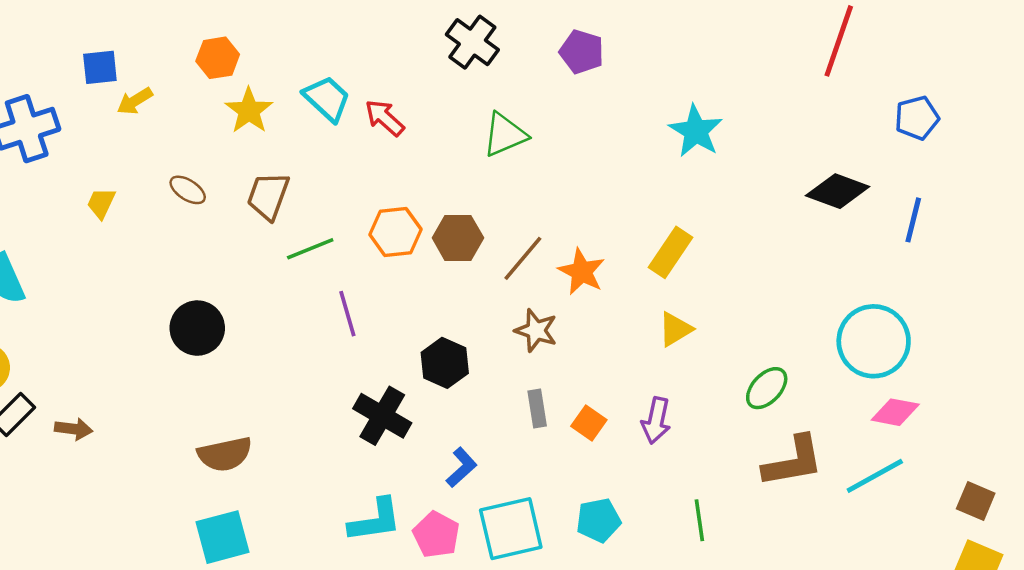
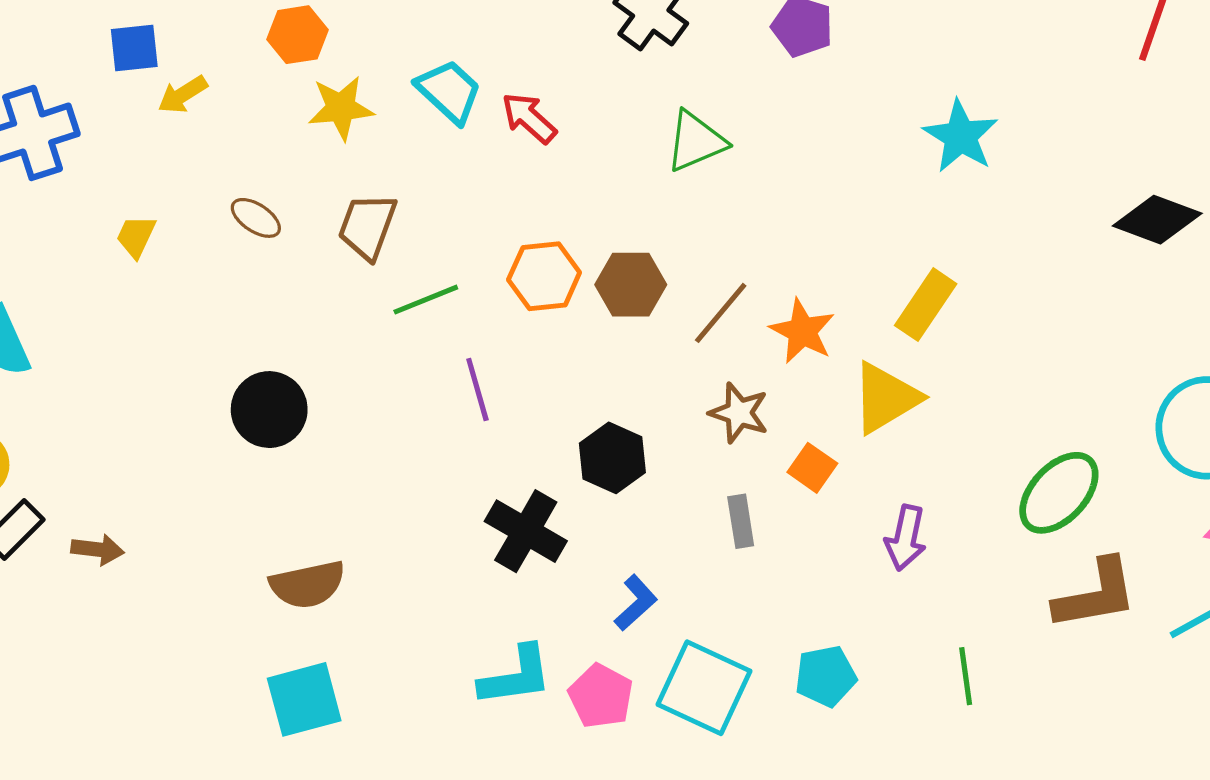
yellow star: (249, 111) -> (341, 108), turned 30
yellow triangle: (675, 329) -> (886, 398), moved, size x1.5
green ellipse: (767, 388) -> (1059, 493), size x1.4
orange square: (589, 423) -> (812, 468), moved
cyan square: (511, 529) -> (704, 688), turned 38

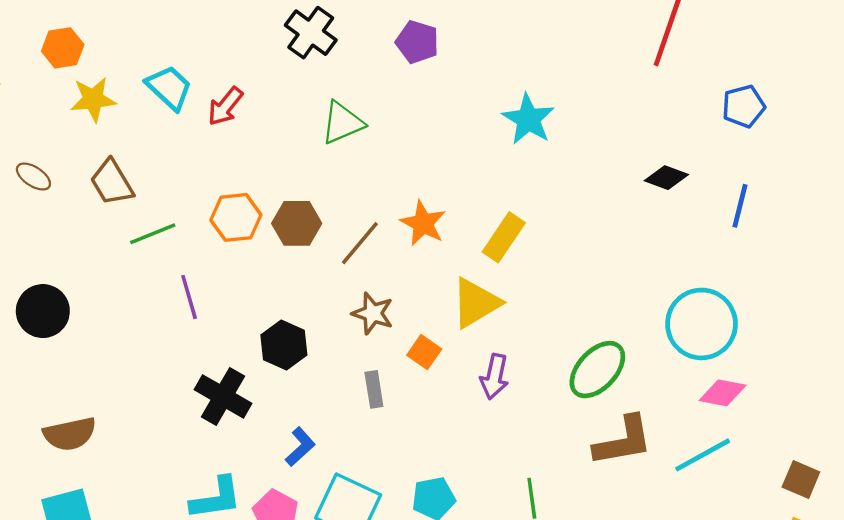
red arrow: (529, 118) -> (225, 106), turned -93
black diamond: (1157, 220) -> (666, 178), size x0.7
brown trapezoid: (367, 226) -> (112, 182), turned -51
orange star: (802, 331) -> (423, 223), moved
purple arrow: (906, 538) -> (494, 377), moved

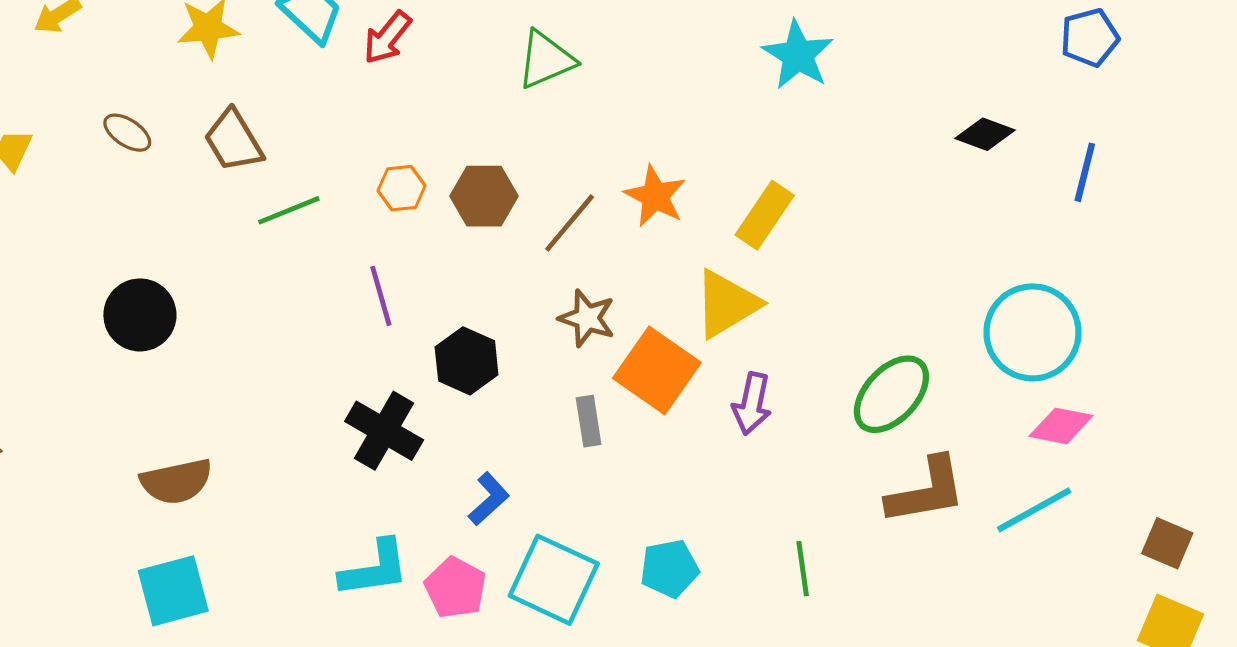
orange hexagon: (236, 217) -> (402, 188), size x0.7
purple line: (189, 297) -> (381, 296), moved
orange square: (424, 352) -> (657, 370), size x1.8

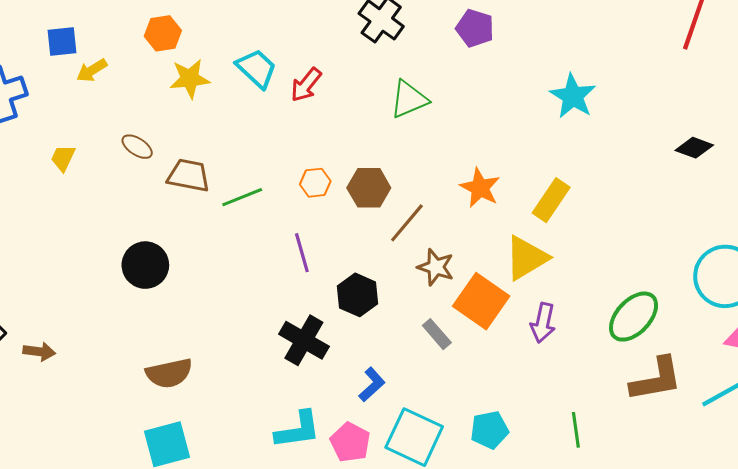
brown trapezoid: (233, 141) -> (189, 175), moved, turned 132
brown line: (570, 223) -> (407, 223), moved
gray rectangle: (589, 421) -> (437, 334), turned -32

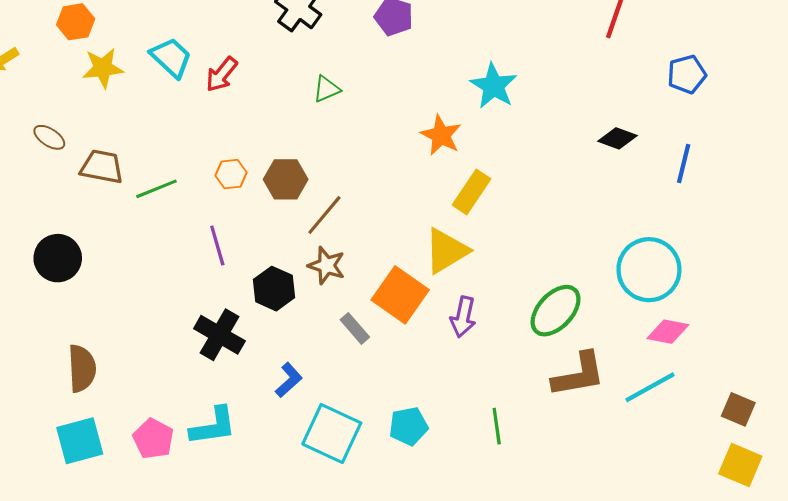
green triangle: (409, 99) -> (327, 89), size x0.7
orange star: (480, 188) -> (441, 135), moved
brown star: (436, 267) -> (327, 265), moved
brown semicircle: (169, 373) -> (82, 368), turned -81
pink pentagon: (350, 442) -> (153, 439), moved

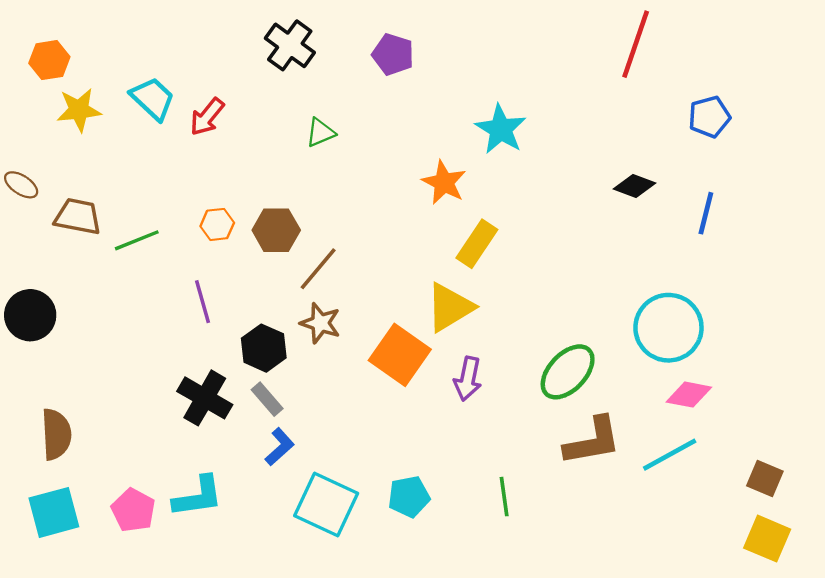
gray rectangle: (355, 328) -> (267, 399), moved

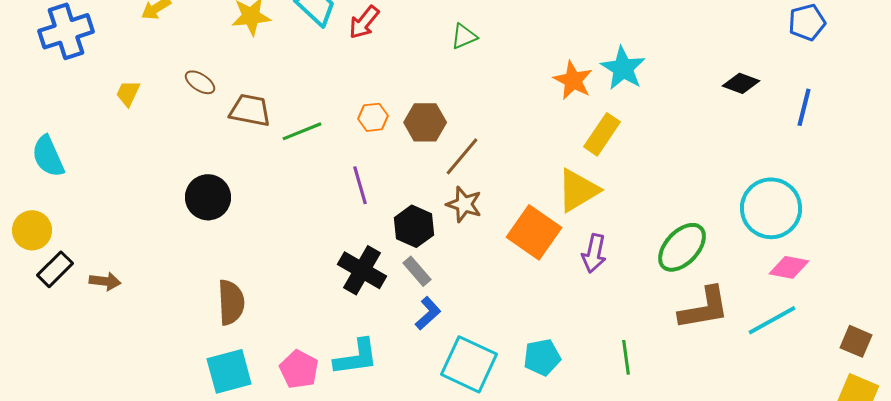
cyan star: (501, 129) -> (623, 68), moved

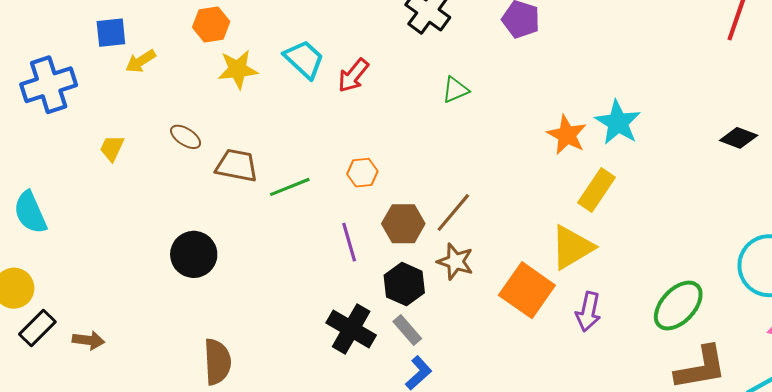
brown hexagon: (425, 122) -> (403, 224), moved

